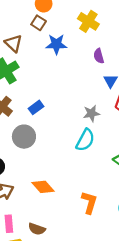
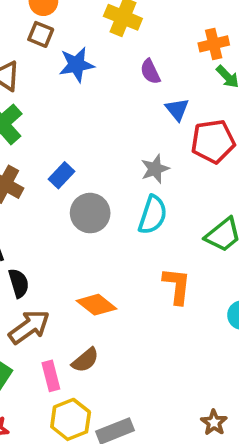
gray circle: (24, 137) -> (90, 213), moved
orange L-shape: (89, 202) -> (177, 286), moved
brown semicircle: (37, 229) -> (85, 360), moved, turned -49

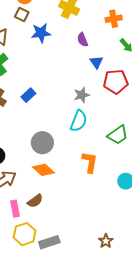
orange cross: (214, 44) -> (114, 19), moved
gray circle: (90, 213) -> (42, 143), moved

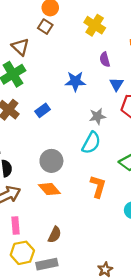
blue star: (41, 33) -> (75, 81), moved
brown semicircle: (35, 201) -> (55, 235), moved, turned -35

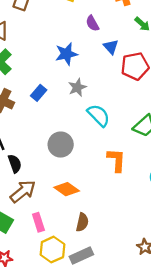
gray star: (97, 116) -> (77, 87), moved
cyan semicircle: (91, 143) -> (99, 115), turned -60
orange diamond: (49, 189) -> (67, 189), moved

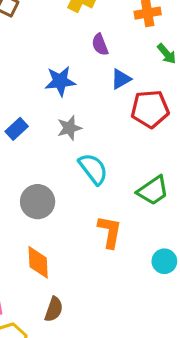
blue triangle: (111, 47) -> (121, 79), turned 35
orange diamond: (67, 189) -> (38, 262), turned 45

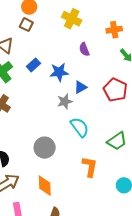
blue triangle: (121, 79) -> (80, 87), moved
red pentagon: (150, 109) -> (115, 90), turned 30
blue rectangle: (17, 129) -> (33, 65), moved

